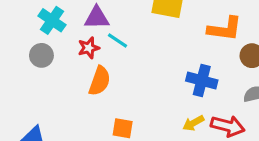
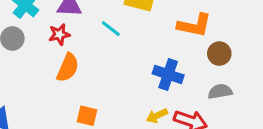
cyan line: (117, 40) -> (111, 29), moved

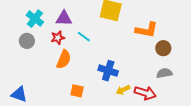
cyan line: (111, 29) -> (84, 37), moved
blue cross: (168, 74) -> (108, 71), moved

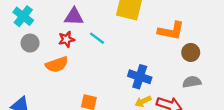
cyan cross: (35, 19) -> (23, 16), moved
orange semicircle: (64, 59) -> (57, 64), moved, turned 48
blue cross: (108, 71) -> (140, 77), moved

